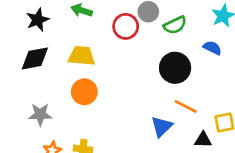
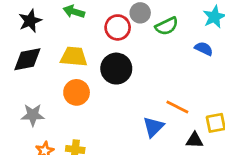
black circle: (175, 68) -> (116, 69), moved

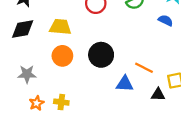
black circle: (116, 69) -> (101, 55), moved
blue triangle: (153, 127) -> (125, 84), turned 48

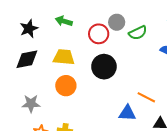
black circle: (101, 55) -> (104, 67), moved

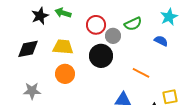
gray circle: (117, 22) -> (113, 36), moved
black star: (29, 29) -> (40, 16), moved
orange line: (146, 97) -> (141, 73), moved

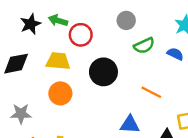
green semicircle: (133, 24) -> (144, 46), moved
red circle: (96, 25) -> (81, 35), moved
gray circle: (113, 36) -> (126, 20), moved

